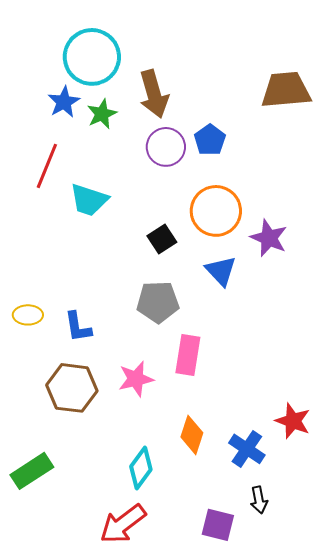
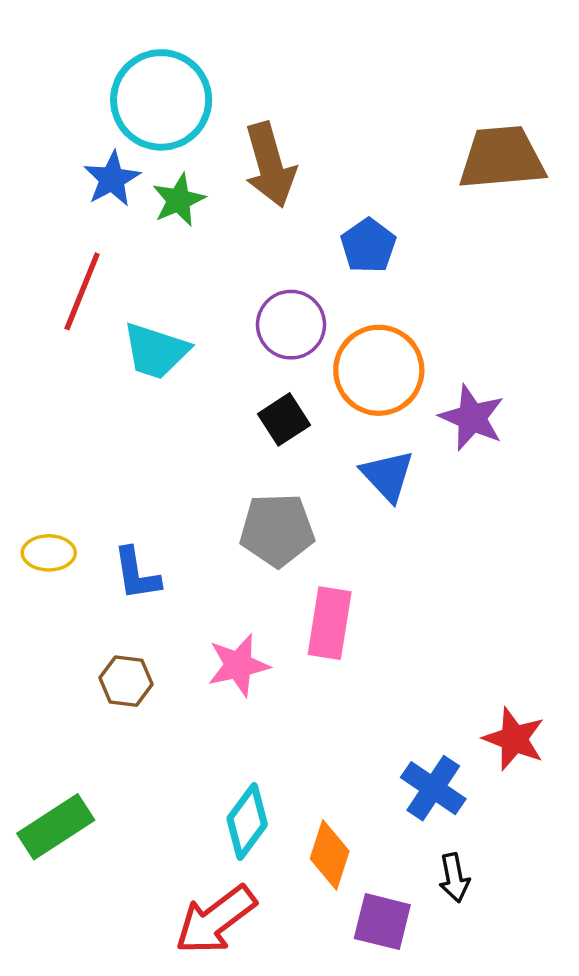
purple circle: (166, 147) -> (291, 325), moved
brown hexagon: (72, 388) -> (126, 681), size x0.6
orange diamond: (192, 435) -> (330, 855), moved

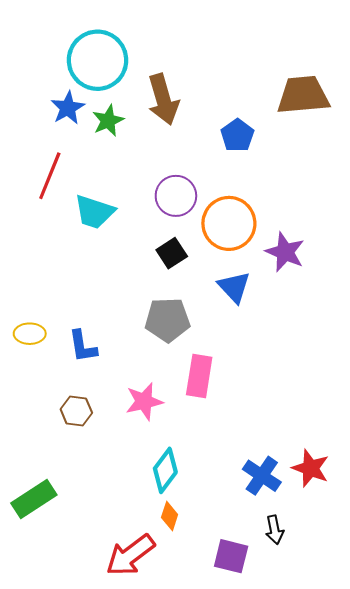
blue pentagon: (368, 246) -> (237, 135), moved
red star: (514, 739) -> (311, 468), moved
cyan diamond: (247, 821) -> (165, 470), moved
orange diamond: (330, 855) -> (170, 516), moved, size x0.7

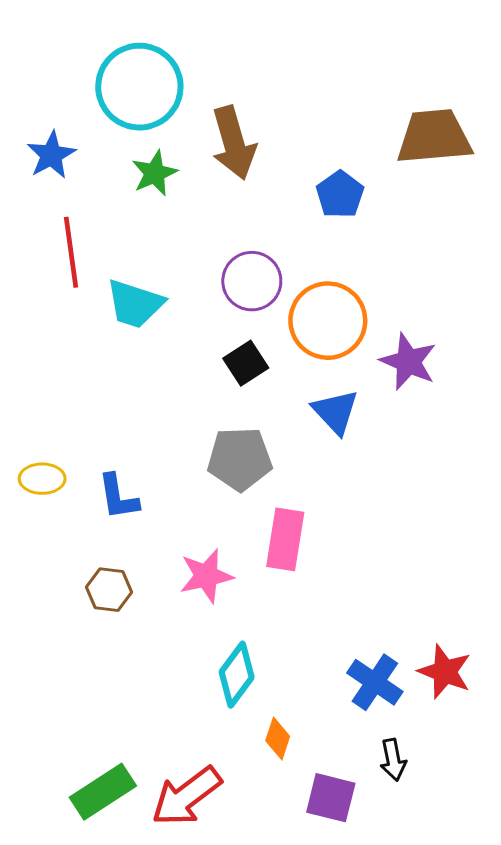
blue star: (68, 108) -> (51, 155), moved
red line: (50, 176) -> (71, 252), turned -30
green rectangle: (34, 499) -> (103, 792), moved
orange diamond: (170, 516) -> (278, 738), moved

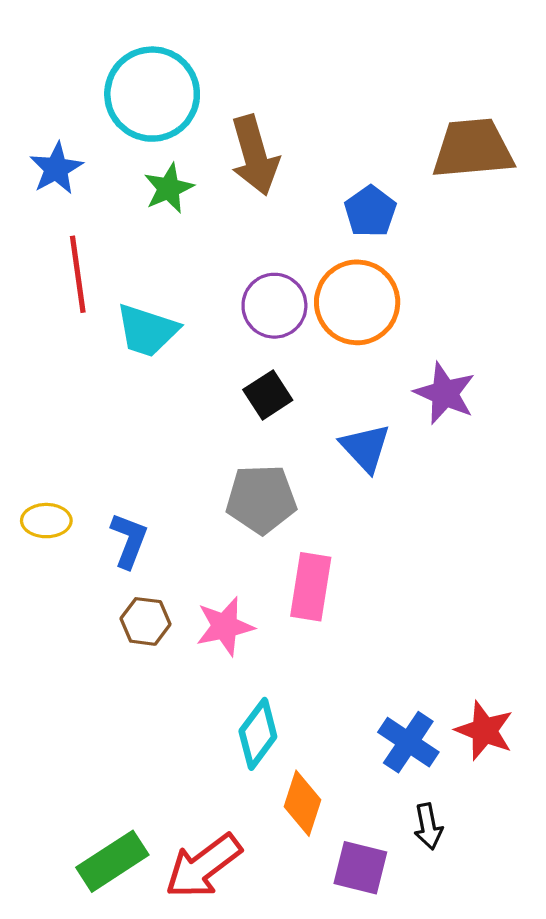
orange circle: (328, 321) -> (357, 302), moved
blue L-shape: (118, 497) -> (129, 540), turned -150
brown hexagon: (109, 590) -> (145, 621), moved
orange diamond: (278, 738) -> (303, 803), size x1.4

